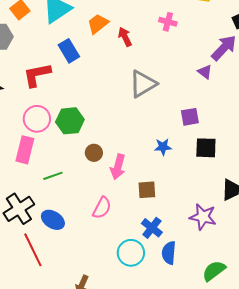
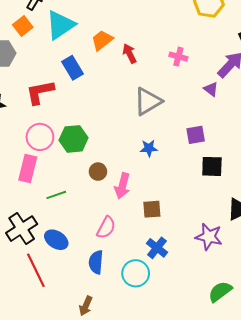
pink cross: (168, 22) -> (178, 57), moved
blue star: (163, 147) -> (149, 148), moved
blue semicircle: (169, 253) -> (96, 262), moved

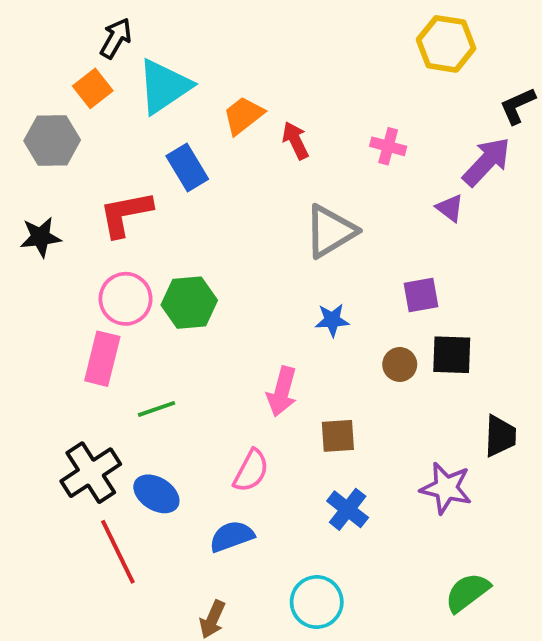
brown circle: (98, 172) -> (400, 364), moved
blue semicircle: (96, 262) -> (232, 536), turned 65
cyan circle: (136, 273) -> (317, 602), moved

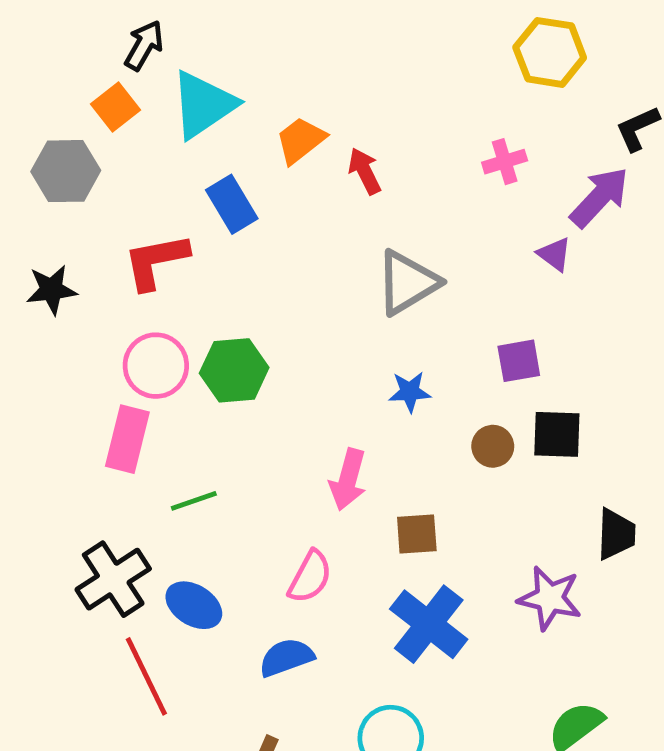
pink cross: (388, 146) -> (505, 162), moved, turned -32
blue cross: (348, 509) -> (429, 624), size x1.5

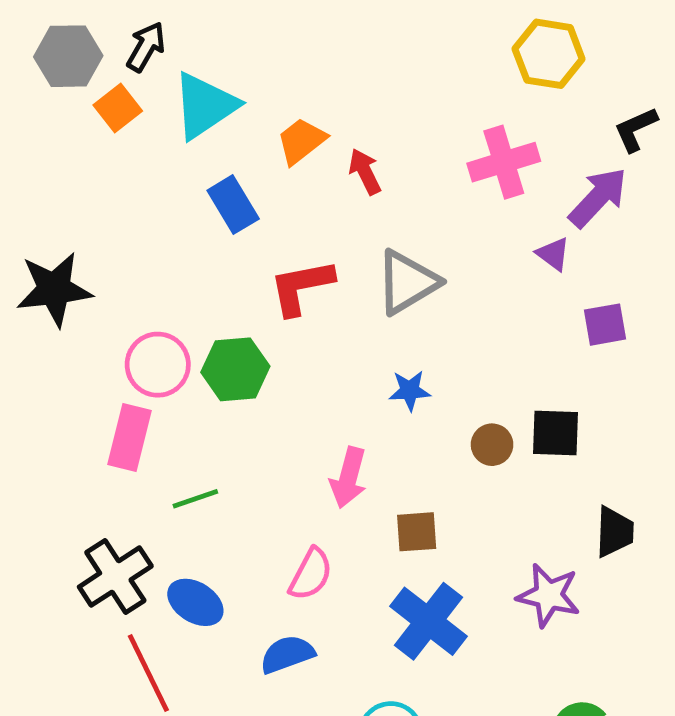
pink cross: (505, 162) -> (504, 162), size x1.6
gray hexagon: (66, 171) -> (68, 56), moved
red L-shape: (156, 261) -> (301, 287), moved
black star: (51, 290) -> (54, 289), size x1.5
purple square: (519, 361) -> (605, 325), moved

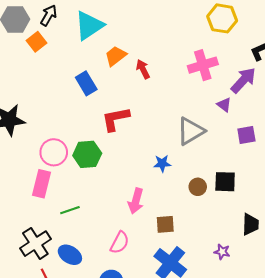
cyan triangle: (205, 106) -> (89, 26), moved
gray triangle: (407, 282) -> (191, 131), moved
purple star: (549, 595) -> (222, 252), size x0.6

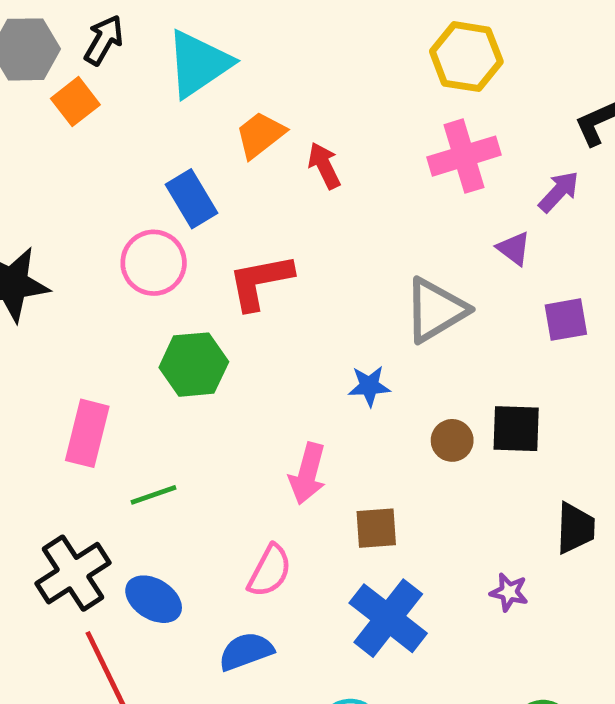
yellow hexagon: (222, 18) -> (466, 57), moved
purple arrow: (243, 80) -> (559, 192), size x0.7
pink circle: (54, 152) -> (154, 263), moved

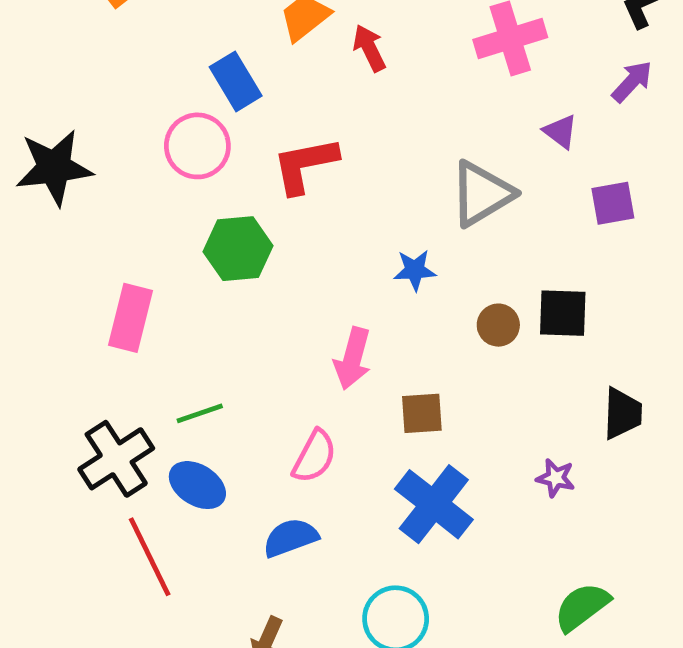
purple arrow: (559, 192) -> (632, 81), moved
green line: (154, 495) -> (200, 413), moved

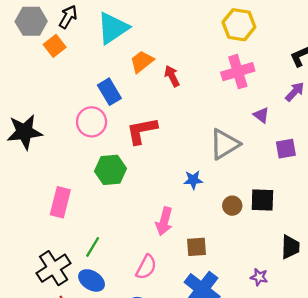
green line: (200, 413) -> (93, 247), turned -40

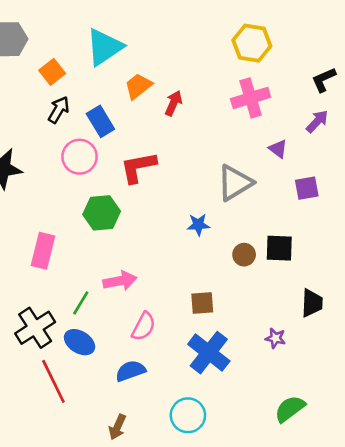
black arrow: (68, 17) -> (59, 110), moved
orange square: (55, 46) -> (52, 72), moved
red arrow: (172, 76) -> (174, 103), turned 50
pink arrow: (164, 221) -> (120, 281), moved, turned -116

